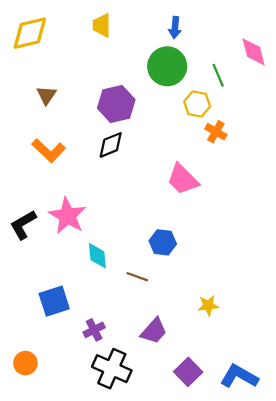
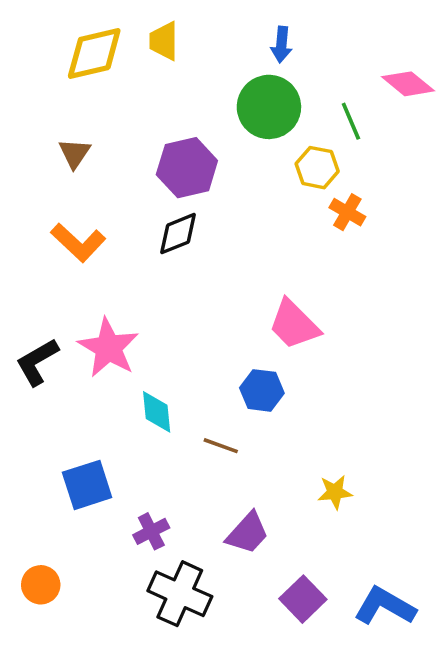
yellow diamond: (30, 33) -> (94, 53), moved
pink diamond: (254, 52) -> (408, 84), turned -36
pink trapezoid: (183, 179) -> (294, 324), moved

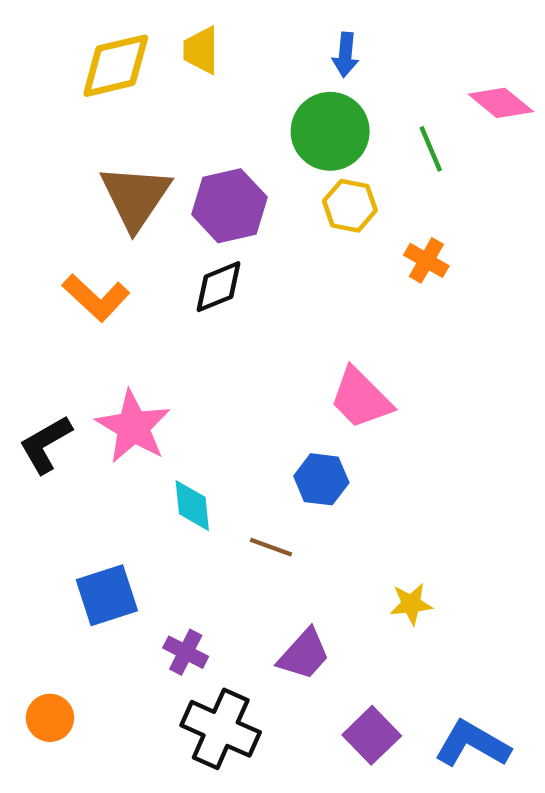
brown triangle: (75, 153) -> (135, 197), moved, size x1.8
yellow hexagon: (317, 168) -> (350, 206), moved
purple cross: (151, 531) -> (186, 652), turned -36

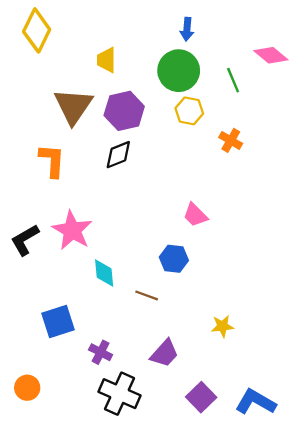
yellow trapezoid: (201, 50) -> (106, 60), moved
yellow diamond: (116, 66) -> (37, 30), moved, turned -51
orange L-shape: (96, 298) -> (52, 161), turned -129
pink trapezoid: (361, 398) -> (195, 215), size x0.7

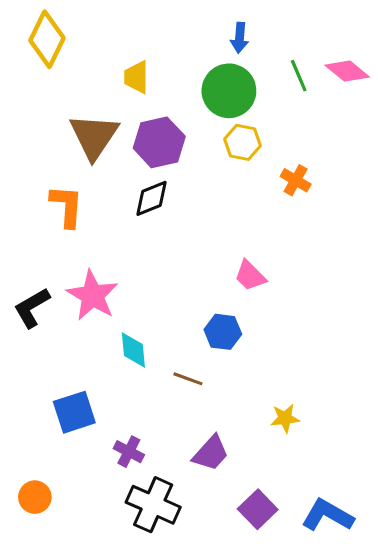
green line: (233, 80) -> (299, 76), moved

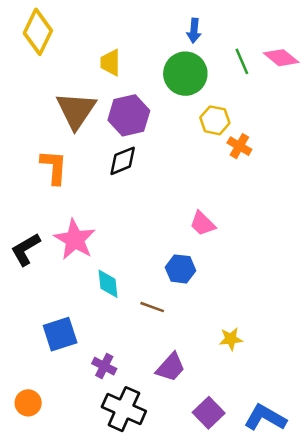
yellow hexagon: (243, 142) -> (215, 120), moved

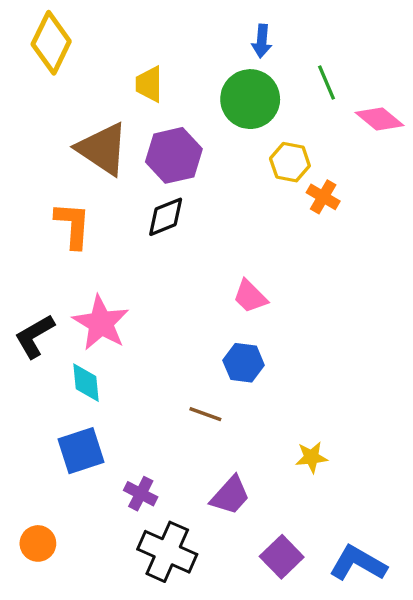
pink diamond: (281, 58) -> (380, 119), moved
brown triangle: (76, 110) -> (103, 149), turned -30
pink trapezoid: (203, 224) -> (250, 296), moved
cyan diamond: (108, 284) -> (86, 383), moved

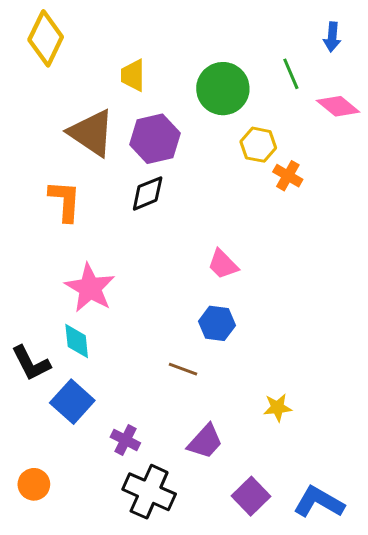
blue arrow: (262, 41) -> (332, 37), moved
black L-shape: (35, 336) -> (31, 363), moved, turned -87
blue square: (81, 451) -> (72, 402), turned -30

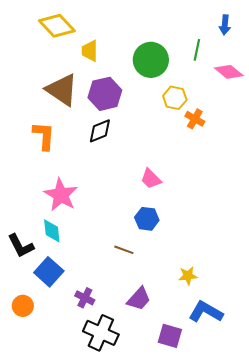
yellow diamond: (46, 38) -> (57, 26), moved, turned -69
green line: (291, 74) -> (197, 50), turned 35
orange circle: (34, 484) -> (23, 306), moved
purple square: (251, 496) -> (170, 336), turned -30
blue L-shape: (319, 502) -> (206, 312), moved

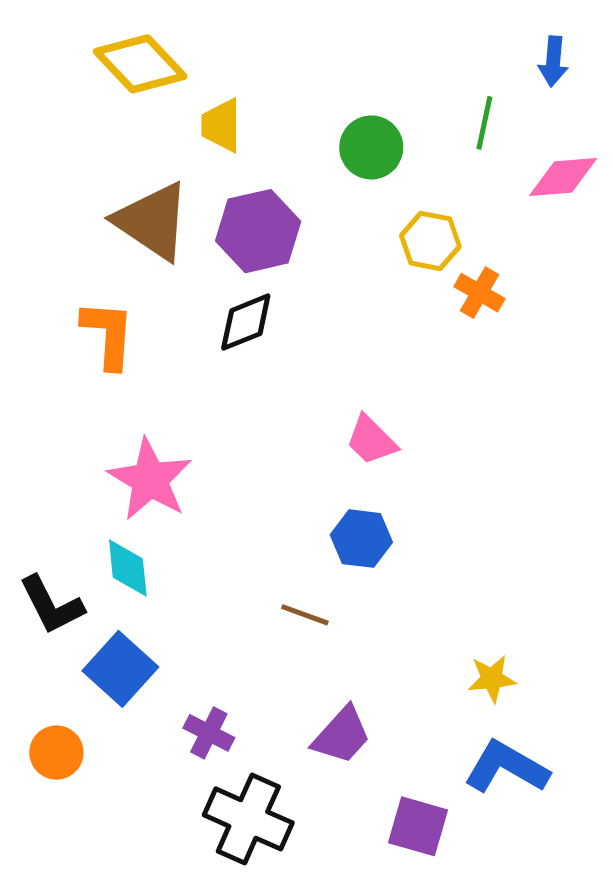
green circle: (151, 60) -> (371, 147), size x0.7
pink diamond: (229, 72) -> (563, 177), turned -44
yellow star: (188, 276) -> (492, 679), moved

